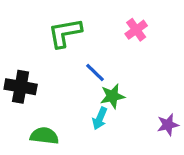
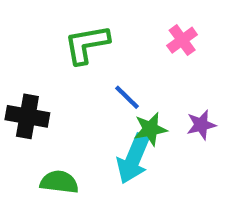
cyan arrow: (100, 118) -> (133, 159), size x1.6
purple star: (168, 125) -> (201, 125), moved

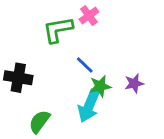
pink cross: (182, 40) -> (89, 16), moved
green semicircle: (59, 182) -> (39, 122), turned -60

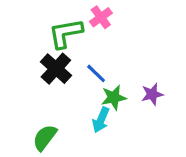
black cross: (18, 78) -> (56, 69), moved, turned 32
cyan arrow: (89, 106) -> (101, 120), size x0.7

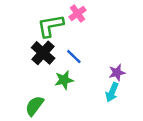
green star: (114, 97) -> (64, 80), moved
cyan arrow: (101, 120) -> (112, 92), moved

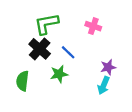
pink cross: (78, 14) -> (93, 26), moved, turned -35
green semicircle: (34, 106) -> (23, 81), moved, turned -30

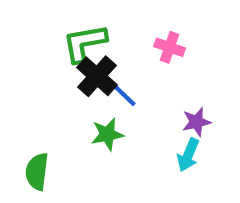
black cross: (40, 49) -> (97, 76), moved
green semicircle: (23, 81) -> (37, 172), moved

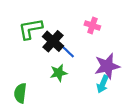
green L-shape: (85, 43) -> (30, 29), moved
purple star: (196, 122) -> (107, 66), size x1.6

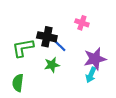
green L-shape: (30, 29) -> (23, 48), moved
black cross: (53, 41) -> (47, 37), turned -30

